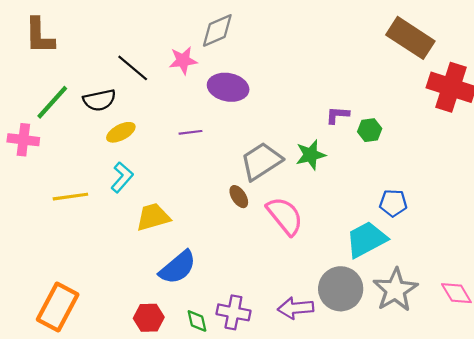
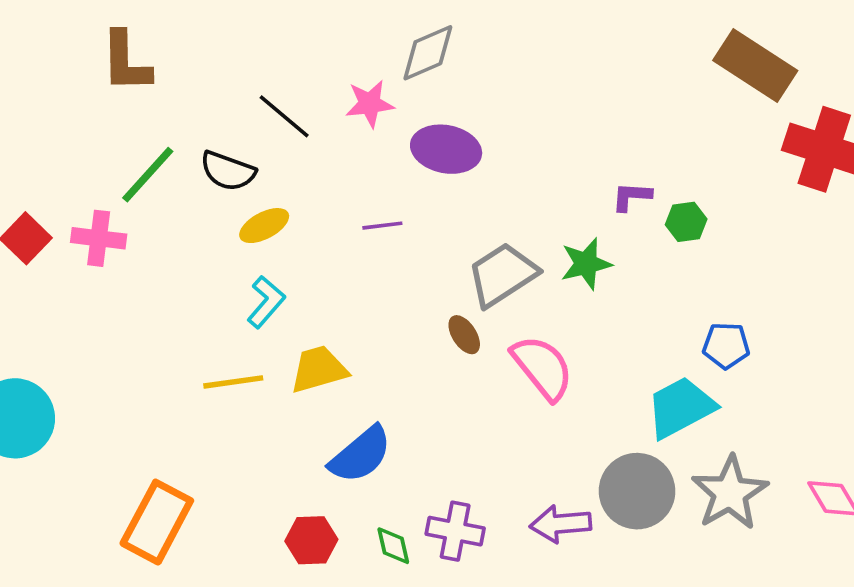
black semicircle: (99, 100) -> (228, 171), turned 32
yellow line: (70, 197) -> (233, 382), moved

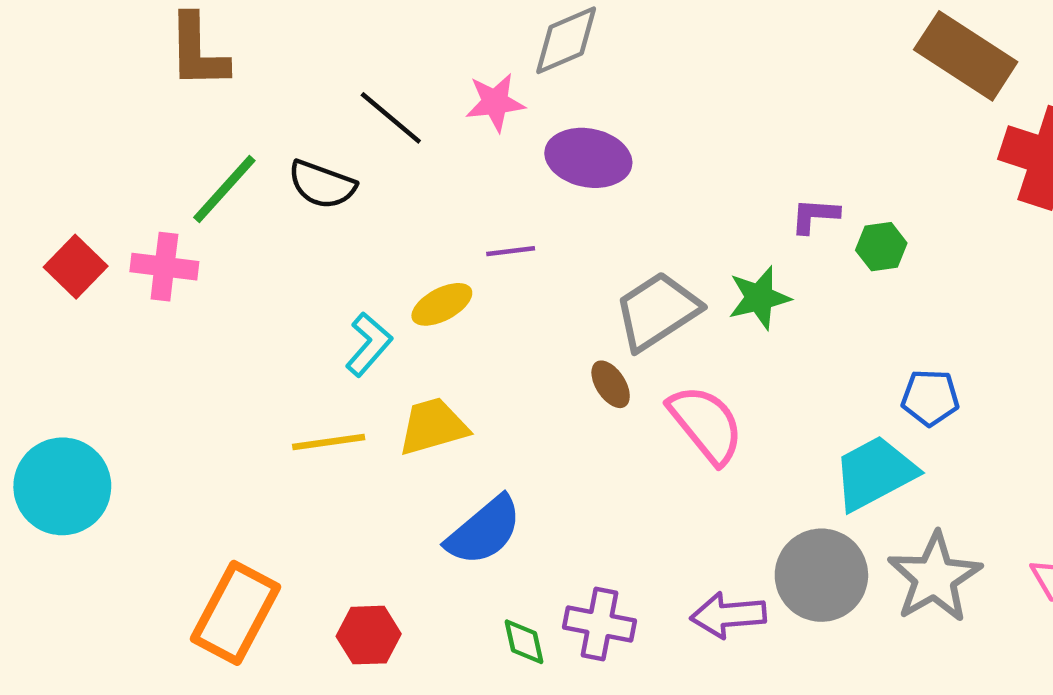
yellow ellipse: (264, 226) -> (442, 304), moved
red hexagon: (311, 540) -> (369, 635), moved

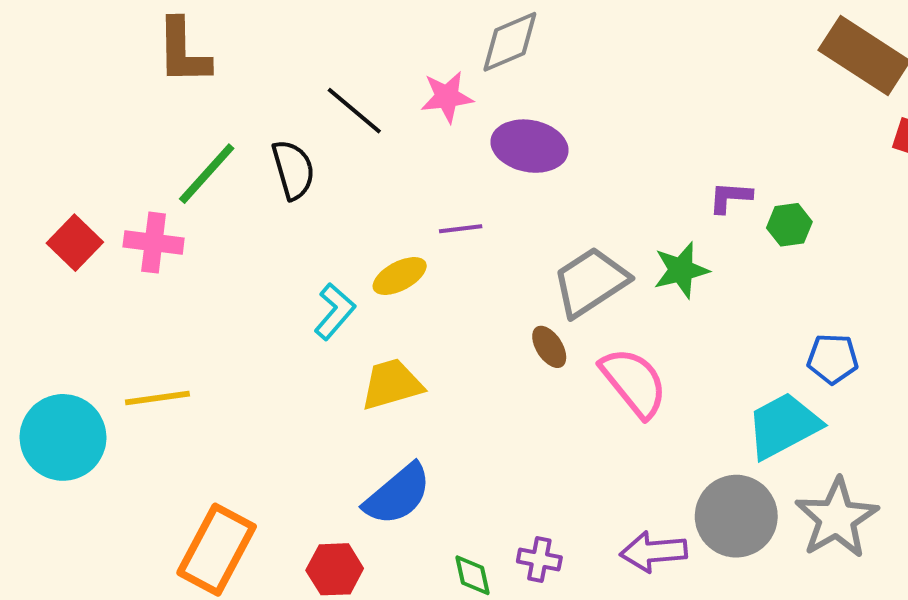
black semicircle: (322, 185) -> (293, 170), turned -126
yellow line: (329, 442) -> (157, 398), moved
blue semicircle: (484, 531) -> (398, 495), moved
purple cross: (599, 624) -> (539, 559), size x0.7

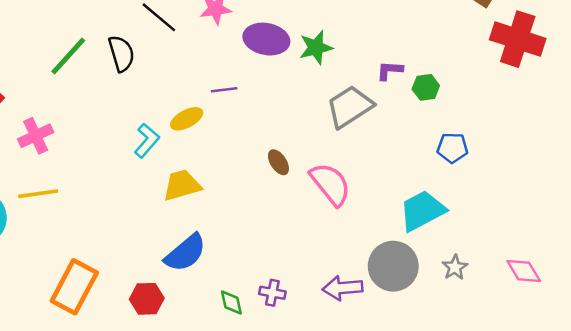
pink cross: (154, 243) -> (36, 136), moved, turned -32
green star: (681, 270) -> (316, 48), moved
gray trapezoid: (591, 282) -> (350, 107), moved
blue pentagon: (833, 359) -> (452, 148), moved
gray star: (837, 518) -> (455, 267), size x0.5

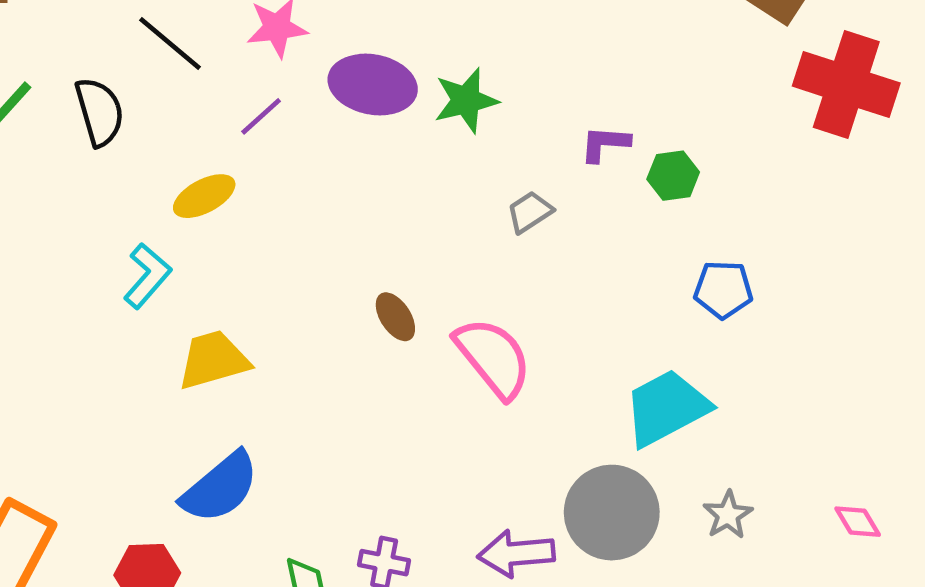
purple line: (224, 90) -> (261, 116), moved, turned -35
gray trapezoid: (350, 107) -> (530, 212), size x0.5
yellow ellipse: (187, 119) -> (204, 196), moved
pink diamond: (524, 271) -> (858, 522), size x0.7

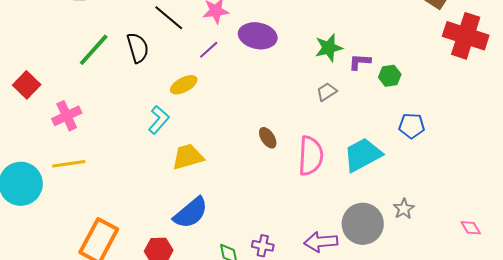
green star: (466, 100) -> (329, 48), moved
pink semicircle: (493, 358) -> (311, 156), turned 42
cyan trapezoid: (666, 408) -> (363, 155), moved
gray star: (728, 515) -> (404, 209), moved

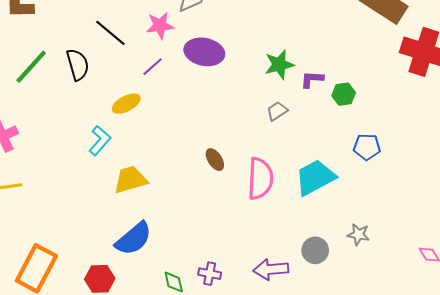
gray star: (404, 209) -> (358, 235), turned -30
gray circle: (363, 224) -> (315, 250), size x0.6

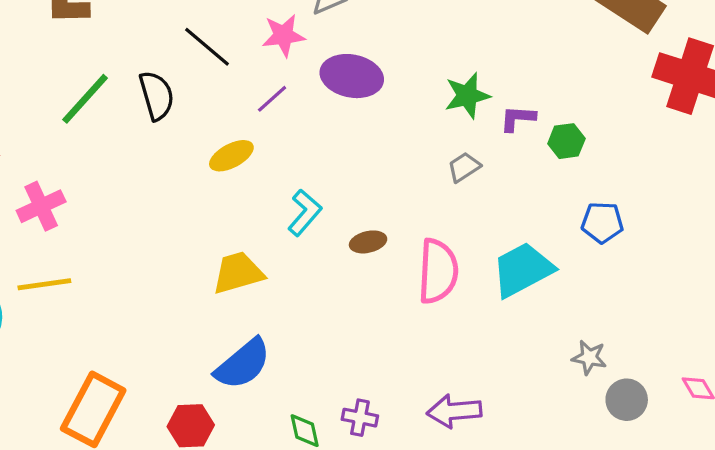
cyan L-shape: (100, 141) -> (305, 213), moved
brown ellipse: (215, 160) -> (368, 242), turned -70
gray circle: (315, 250) -> (627, 400), moved

